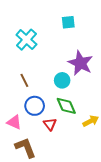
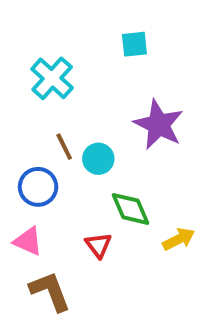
brown line: (24, 80) -> (64, 147), moved
cyan circle: (62, 80) -> (98, 159), moved
blue circle: (35, 106) -> (38, 187), moved

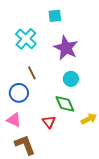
cyan square: (134, 44) -> (55, 16), moved
purple star: (159, 125) -> (66, 48), moved
cyan circle: (98, 159) -> (71, 79), moved

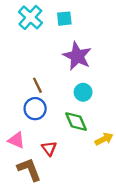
cyan cross: (26, 39) -> (30, 17), moved
blue circle: (19, 93) -> (35, 109), moved
red triangle: (49, 122) -> (49, 148), moved

